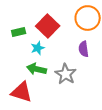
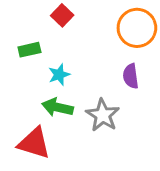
red square: (48, 26) -> (62, 15), moved, size x0.6

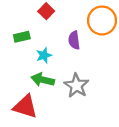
purple semicircle: (131, 76) -> (74, 40), moved

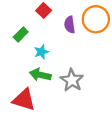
green rectangle: (22, 37) -> (21, 34), turned -32
purple semicircle: (74, 40) -> (70, 25), moved

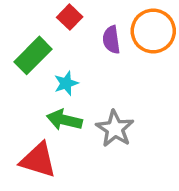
green rectangle: (21, 34) -> (33, 55), size x1.5

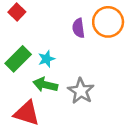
red square: (70, 17) -> (17, 12), moved
green rectangle: (33, 55) -> (18, 59), moved

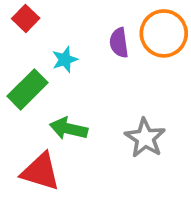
cyan star: (46, 59) -> (65, 60), moved
gray star: (81, 91) -> (145, 138), moved

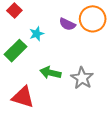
purple semicircle: (119, 43) -> (67, 24), turned -56
green arrow: (69, 129) -> (50, 73), moved

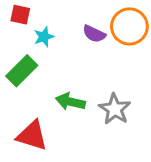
red square: (14, 10) -> (20, 15), turned -32
cyan star: (37, 34) -> (44, 37), moved

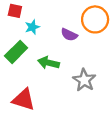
purple semicircle: (94, 34) -> (69, 35), moved
green arrow: (70, 102) -> (49, 63), moved

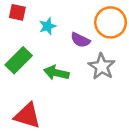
cyan star: (32, 27) -> (48, 26), moved
gray star: (84, 80) -> (102, 66), moved

